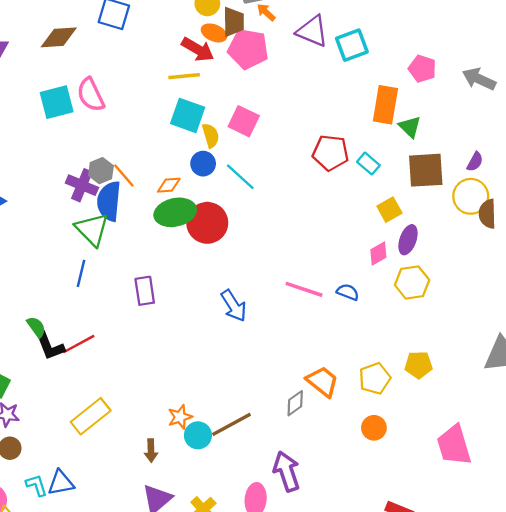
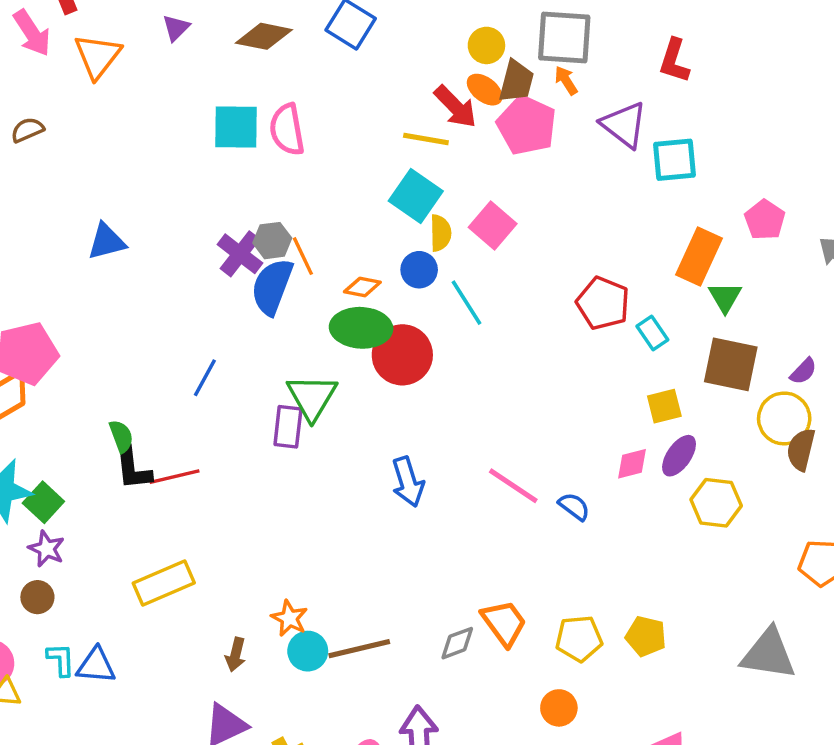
green triangle: (92, 229) -> (312, 397), moved
yellow hexagon: (412, 283) -> (716, 503), moved
orange star: (180, 417) -> (289, 618), turned 30

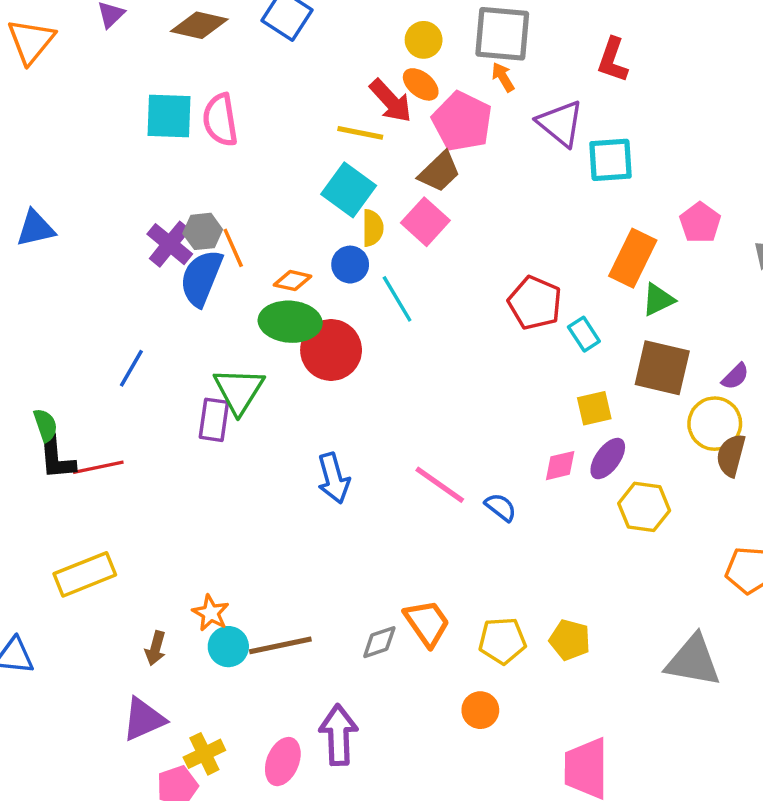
brown trapezoid: (516, 81) -> (439, 172), moved, turned 30
green triangle: (725, 297) -> (658, 300), turned 33

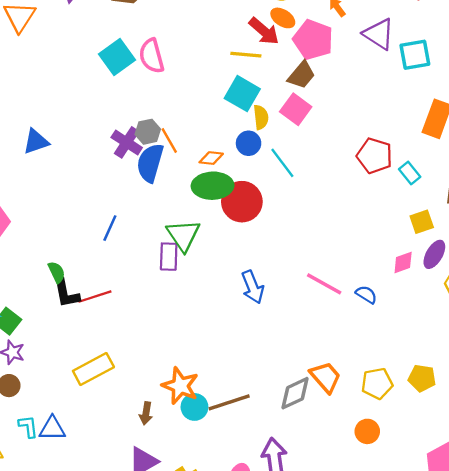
cyan square: (169, 116) -> (117, 57), turned -32
orange star: (211, 613) -> (180, 386), size x1.5
gray diamond: (379, 642) -> (295, 393), size x1.4

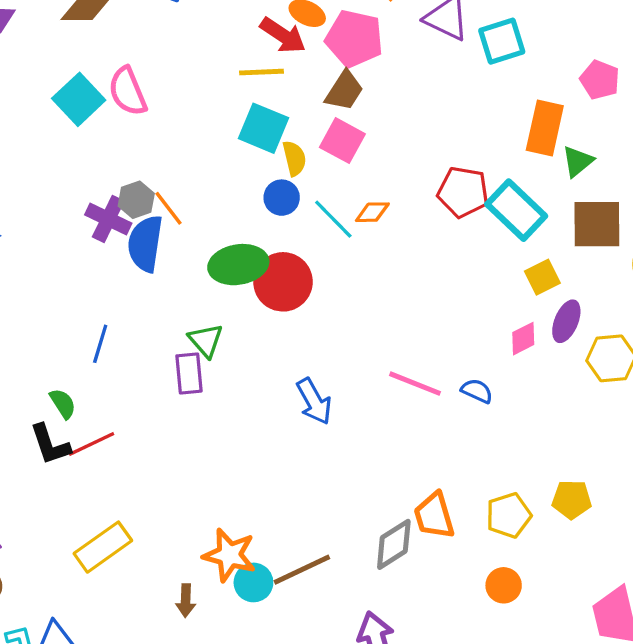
orange diamond: (211, 158) -> (372, 212), moved
cyan rectangle: (410, 173) -> (516, 210), size x1.8
green triangle: (183, 235) -> (206, 340), size x0.7
green semicircle: (57, 272) -> (63, 404), moved
orange trapezoid: (325, 377) -> (434, 516), turned -148

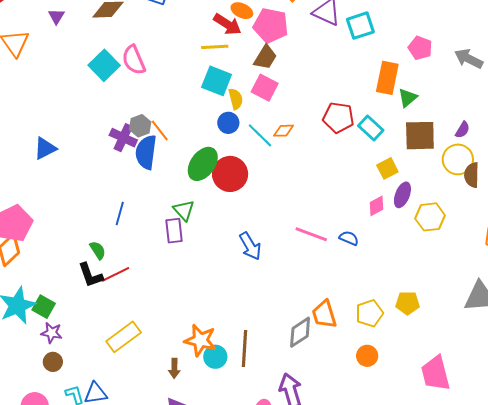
cyan rectangle: (516, 210) -> (371, 128), size x0.7
green ellipse: (238, 265) -> (203, 164), turned -44
brown line: (302, 570) -> (245, 348), turned -60

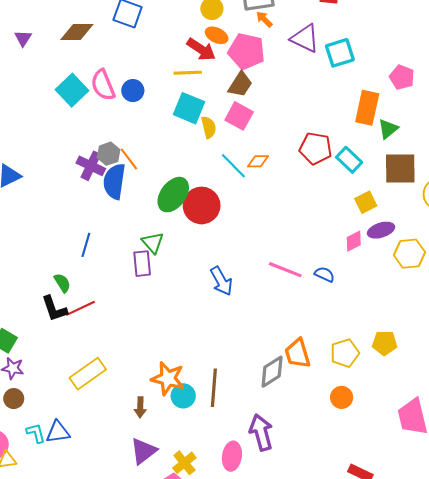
blue circle: (228, 123) -> (133, 91), moved
purple ellipse: (402, 195) -> (381, 230), turned 50

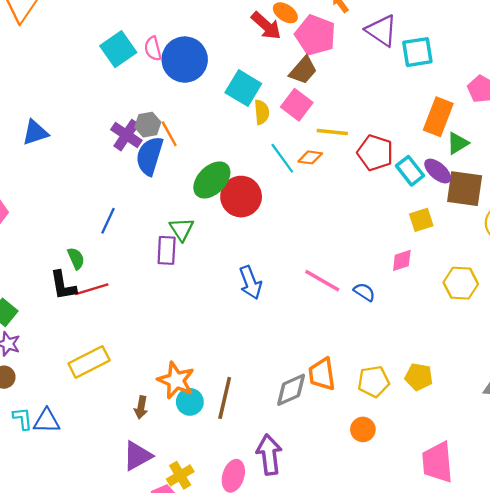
yellow line: (188, 73) -> (332, 132), moved
pink semicircle: (103, 85) -> (153, 49), size x0.7
blue circle: (133, 91) -> (185, 60), size x1.8
purple ellipse: (381, 230) -> (438, 171), moved, turned 50

